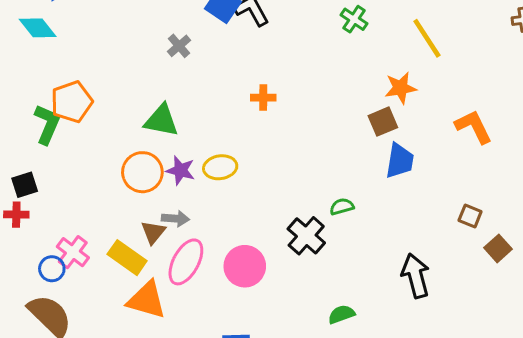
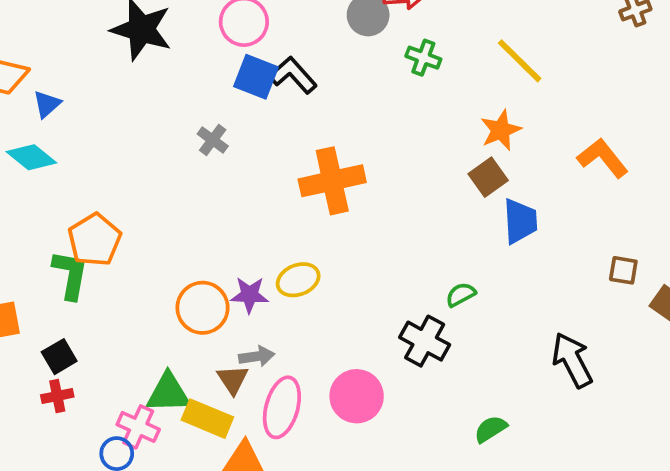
orange cross: (263, 98) -> (332, 181), size x2.0
green triangle: (161, 120) -> (168, 393), moved

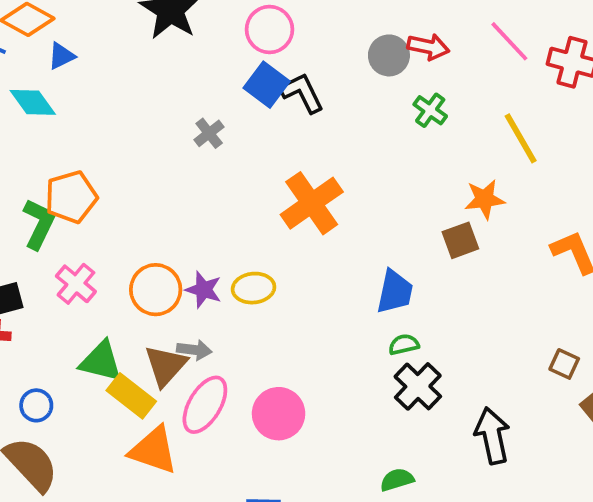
orange cross: (332, 181) -> (312, 203), turned -38
blue trapezoid: (520, 221) -> (395, 292), moved
black cross: (425, 341) -> (418, 386), moved
brown triangle: (233, 380) -> (166, 366), size x1.4
pink cross: (138, 427) -> (76, 284), moved

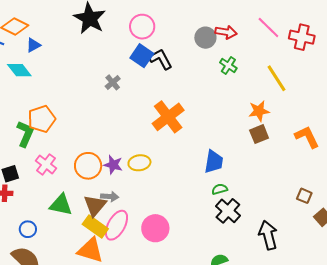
brown square: (460, 240) -> (259, 134), moved
yellow rectangle: (131, 396) -> (95, 227), moved

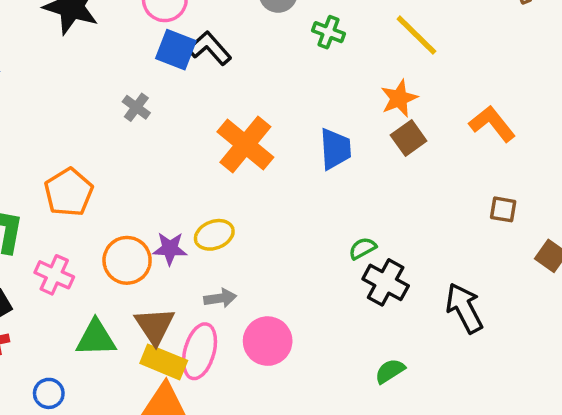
orange pentagon: (42, 119) -> (69, 192), moved
blue trapezoid: (214, 162) -> (335, 149), moved
brown square: (304, 196) -> (503, 209), moved
gray arrow: (110, 197) -> (220, 298), moved

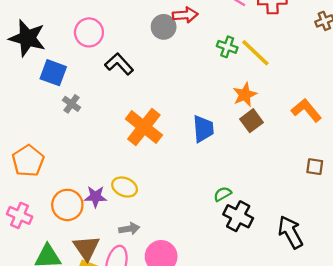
green cross: (329, 32) -> (227, 47), moved
blue square: (176, 50) -> (53, 73), moved
yellow ellipse: (214, 235) -> (125, 187), turned 45

